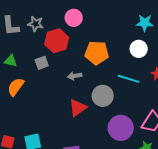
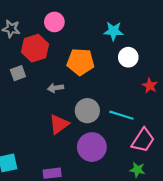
cyan star: (145, 23) -> (113, 31), moved
cyan line: (129, 79) -> (121, 115), moved
purple circle: (121, 128) -> (92, 147), moved

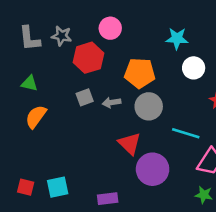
gray square: (18, 73) -> (85, 97), moved
gray circle: (87, 111) -> (149, 106), moved
red triangle: (59, 124) -> (129, 144), moved, turned -40

